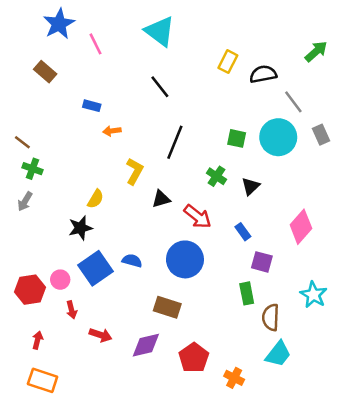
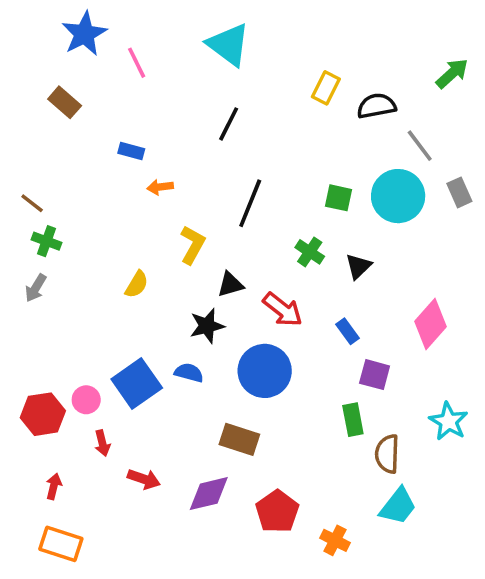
black line: (160, 87) -> (229, 124), turned 65
black star: (80, 228) -> (207, 326), moved

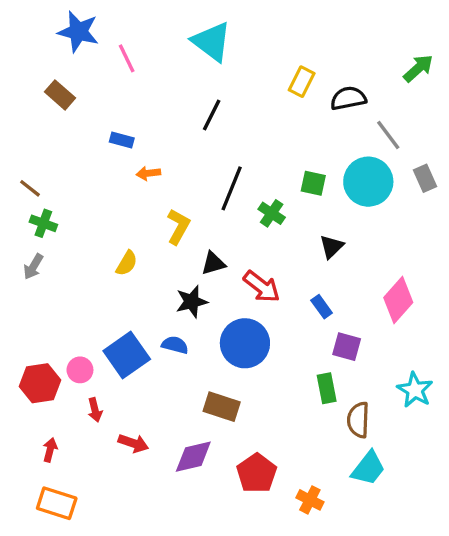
blue star: (84, 34) -> (78, 32), turned -30
green cross: (310, 252) -> (272, 213), moved

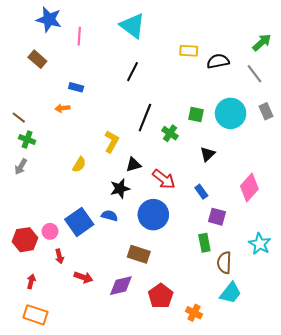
pink line: (127, 58) -> (79, 36), turned 30
yellow rectangle: (302, 82) -> (189, 51), turned 66
gray line: (388, 135) -> (255, 74), moved
orange arrow: (148, 173) -> (63, 108), moved

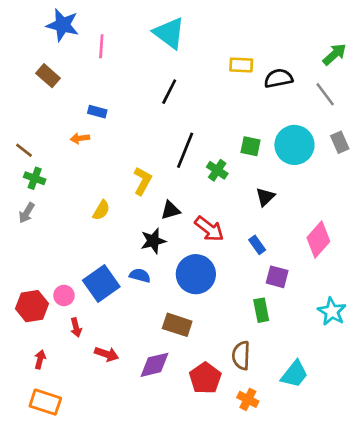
brown semicircle: (224, 263) -> (241, 355), moved

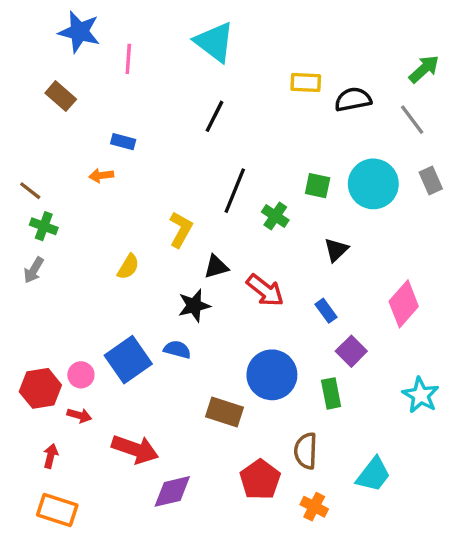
blue circle: (196, 274) -> (272, 375), moved
purple square: (277, 277) -> (351, 351), turned 30
red arrow: (76, 327) -> (79, 415), moved, turned -60
red arrow: (107, 354) -> (135, 449), size x1.5
purple diamond: (155, 365) -> (172, 491), moved

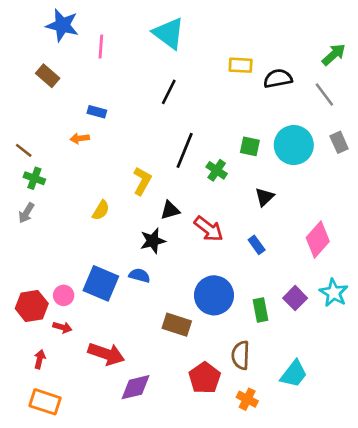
purple square: (351, 351) -> (295, 298), moved
blue square: (128, 360) -> (101, 283), turned -32
cyan star: (421, 395) -> (334, 293), moved

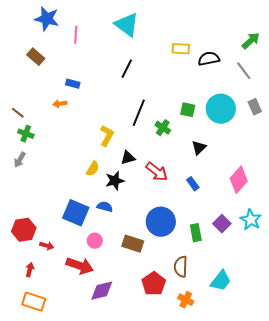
yellow semicircle: (101, 210) -> (93, 169), moved
pink circle: (64, 295) -> (95, 241), moved

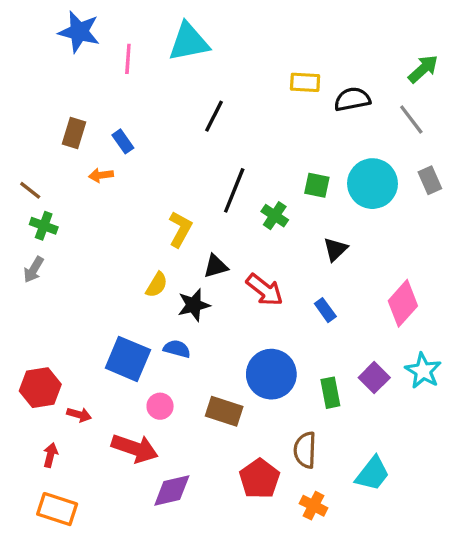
cyan triangle: (127, 25) -> (189, 42), moved, turned -48
brown rectangle: (36, 57) -> (74, 133), moved, turned 66
blue rectangle: (73, 84) -> (123, 141), turned 40

